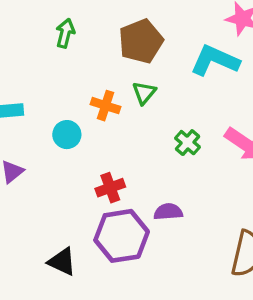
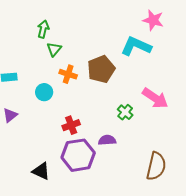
brown pentagon: (141, 41) -> (101, 69), moved
green triangle: (144, 93) -> (54, 49), moved
green cross: (188, 143) -> (125, 112), moved

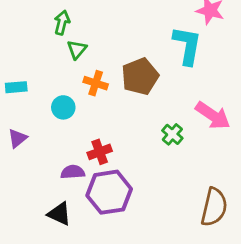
cyan L-shape: (136, 46) -> (187, 45), turned 76
purple semicircle: (107, 140) -> (73, 172), moved

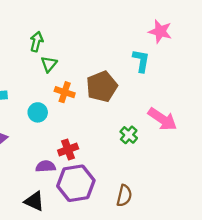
cyan L-shape: (187, 45) -> (141, 61), size x0.7
brown semicircle: (214, 207) -> (124, 196), moved, size x0.7

